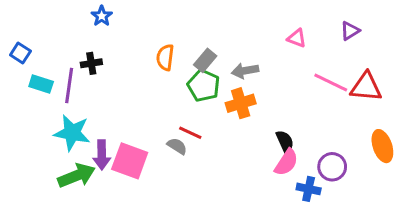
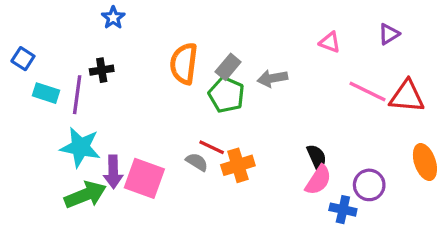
orange semicircle: (165, 57) -> (184, 64), size x1.4
orange cross: (241, 103) -> (238, 165), moved

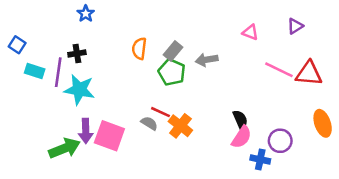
orange semicircle: (184, 64) -> (139, 49), size x0.7
cyan star: (80, 147) -> (79, 90), moved
orange cross: (238, 165) -> (180, 126), turned -35

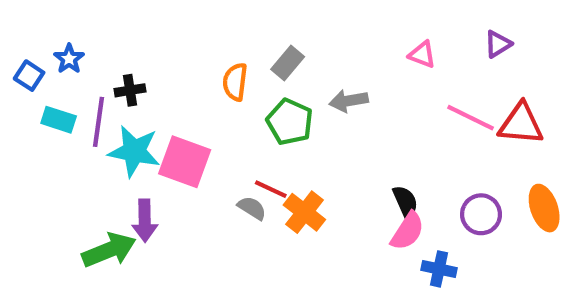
blue star: (86, 14) -> (69, 59), moved
gray rectangle: (173, 51) -> (288, 63), moved
pink square: (109, 136) -> (185, 162), moved
purple circle: (280, 141) -> (481, 214), moved

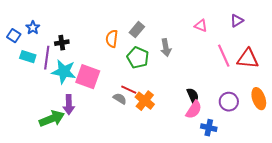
gray arrow: (349, 101) -> (166, 48), turned -90
pink line: (471, 118) -> (224, 56), turned 40

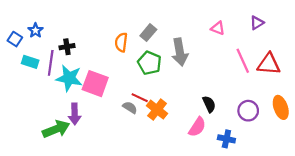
gray arrow: (166, 48) -> (180, 52), size x1.4
pink semicircle: (194, 110) -> (197, 127), moved

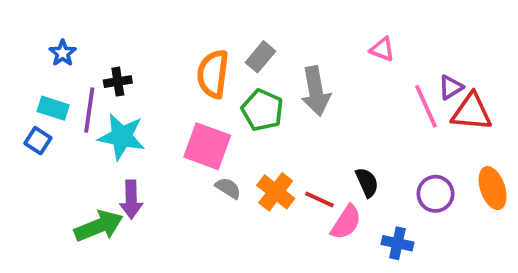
purple triangle: (257, 23) -> (451, 87), moved
blue square: (15, 39) -> (38, 141), moved
orange semicircle: (121, 42) -> (213, 74), size x1.4
pink square: (95, 84) -> (207, 146), moved
red line: (140, 98) -> (319, 200), moved

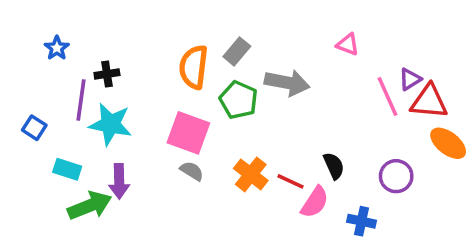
gray arrow: (316, 91) -> (287, 83), turned -69
cyan rectangle: (53, 108) -> (67, 169), moved
gray semicircle: (228, 188) -> (192, 171), moved
orange ellipse: (493, 188) -> (448, 143), moved, turned -33

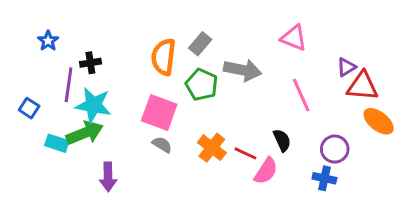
pink triangle: (348, 45) -> (294, 38), size x1.4
pink line: (387, 97) -> (301, 95), moved
purple arrow: (119, 181) -> (108, 177), moved
green arrow: (90, 206) -> (85, 133), moved
blue cross: (362, 221) -> (324, 178), moved

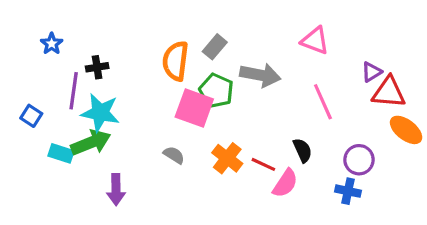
pink square: (159, 112) -> (194, 108), moved

